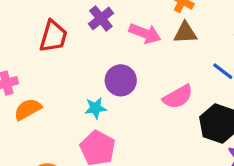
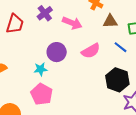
brown triangle: (185, 33) -> (110, 21), moved
pink semicircle: (178, 97) -> (91, 51), moved

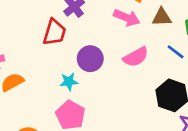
pink arrow: (72, 23) -> (127, 18), moved
red trapezoid: (15, 24) -> (54, 32), moved

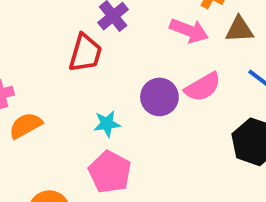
purple circle: (90, 59) -> (159, 97), moved

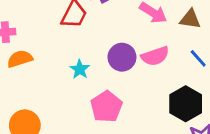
cyan star: (107, 124) -> (80, 69), turned 30
pink pentagon: (110, 172) -> (106, 107), moved

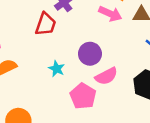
pink semicircle: (155, 56) -> (106, 76), moved

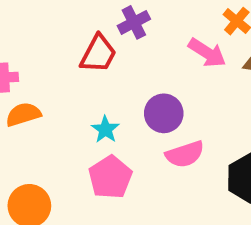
pink pentagon: (83, 96) -> (110, 177), moved

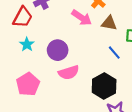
cyan star: (105, 129) -> (27, 44), moved

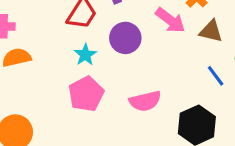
purple circle: (58, 50) -> (125, 38), moved
pink pentagon: (28, 84) -> (86, 94), moved

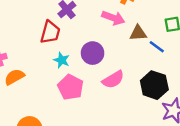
brown triangle: (211, 31) -> (138, 33), moved
purple circle: (125, 38) -> (93, 53), moved

